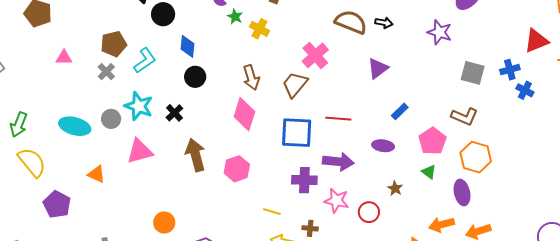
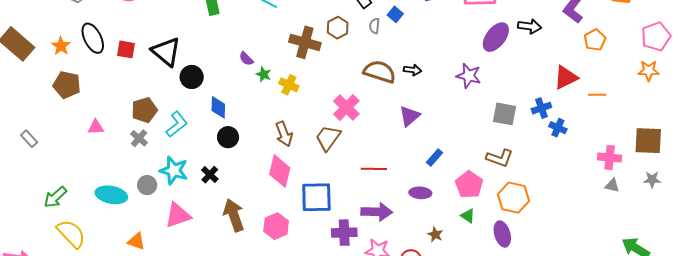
green arrow: (19, 125) -> (55, 197), turned 30
blue square: (297, 133) -> (316, 197), moved

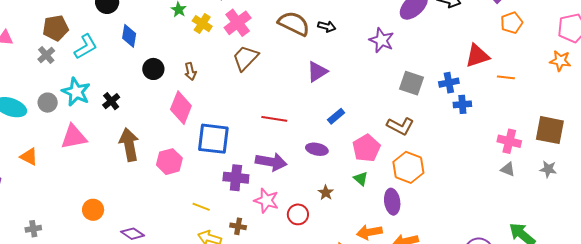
pink cross: (346, 107) -> (238, 23), moved
blue cross: (558, 128) -> (462, 104), turned -36
brown arrow: (284, 134) -> (190, 71), size x0.7
black circle: (228, 137) -> (153, 69), moved
brown trapezoid: (328, 138) -> (245, 58), moved

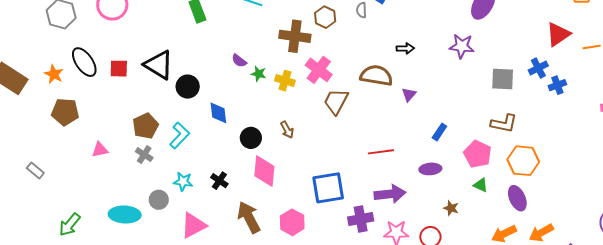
brown semicircle: (294, 24) -> (376, 76), moved
purple triangle: (317, 72) -> (409, 94), size x0.7
cyan star: (76, 92) -> (183, 182), size x0.7
pink diamond: (181, 108) -> (264, 171), moved

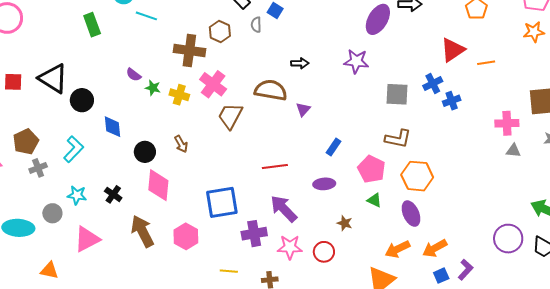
brown pentagon: (146, 126) -> (26, 142), moved
gray cross: (144, 155) -> (38, 168), turned 36
purple arrow: (390, 194) -> (284, 209), turned -128

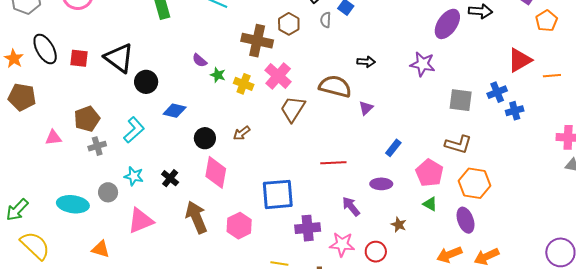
blue diamond: (113, 127) -> (175, 111), turned -75
brown arrow: (181, 144) -> (242, 133), turned 78
purple arrow: (284, 209) -> (351, 206), moved, size x0.7

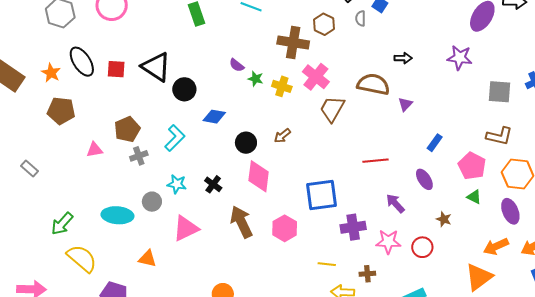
purple ellipse: (381, 184) -> (424, 179), turned 60

